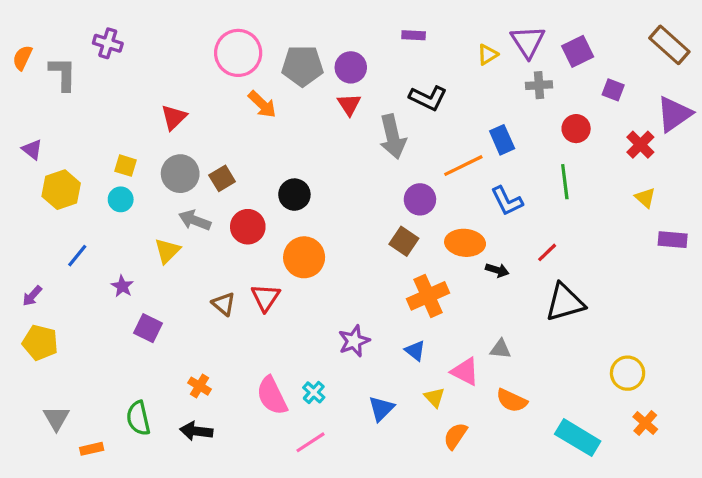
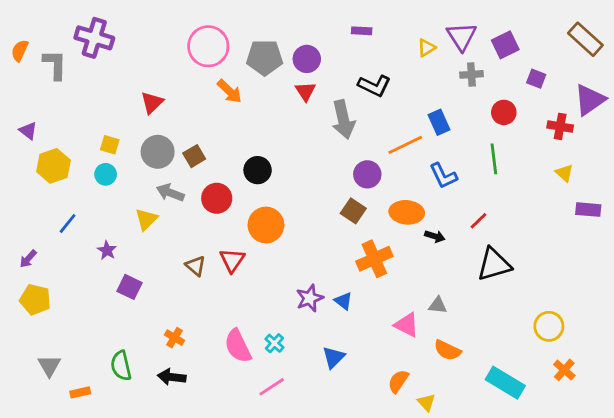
purple cross: (108, 43) -> (94, 38), size x1.5
red cross: (640, 145) -> (560, 126), turned -35
blue triangle: (415, 351) -> (343, 301), moved
yellow triangle: (434, 397) -> (426, 402), moved

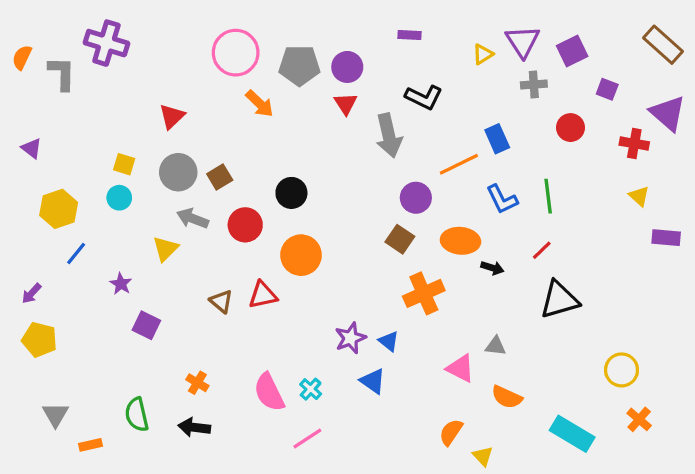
purple triangle: (590, 100) -> (668, 113), turned -44
green line: (494, 159) -> (548, 196), moved
yellow hexagon: (53, 166) -> (59, 209), moved
red triangle: (232, 260) -> (263, 295), turned 44
blue triangle: (334, 357) -> (373, 381), moved, turned -40

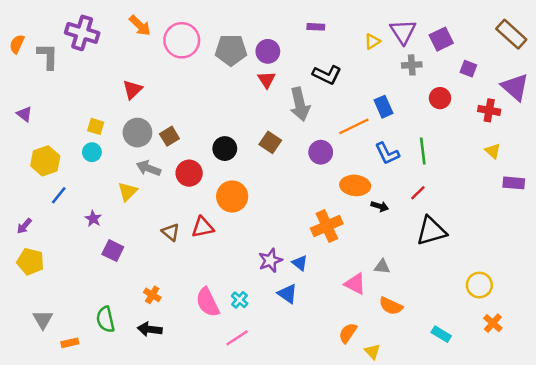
orange arrow: (260, 104) -> (140, 26), moved
brown square: (400, 239) -> (270, 142), moved
cyan rectangle: (572, 434) -> (441, 334), size x0.6

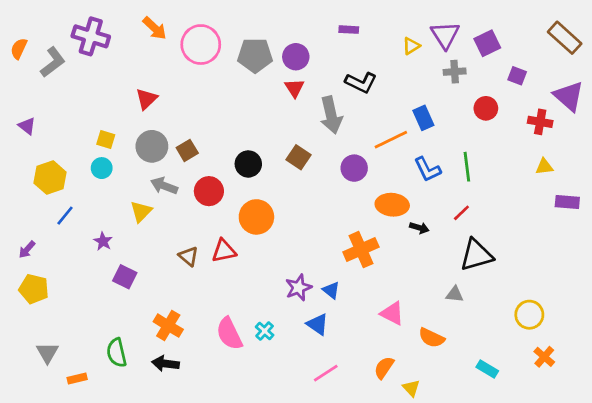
gray L-shape: (48, 56) -> (53, 62), turned 52
yellow triangle: (493, 151) -> (544, 167), turned -49
gray triangle: (382, 267) -> (455, 294), moved
orange cross: (152, 295) -> (168, 326), size x1.5
pink line: (237, 338) -> (326, 373), moved

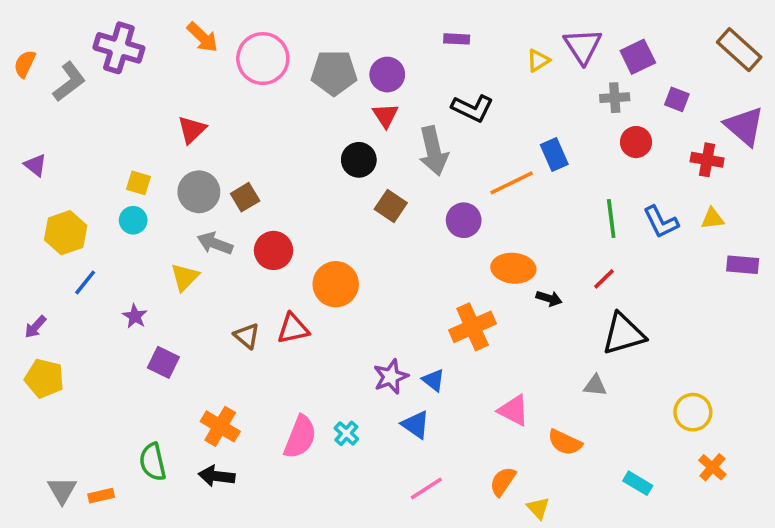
gray cross: (455, 72) -> (615, 98), moved
black circle: (248, 164) -> (359, 160), moved
blue L-shape: (427, 169) -> (661, 222), moved
pink semicircle: (229, 334) -> (300, 437), turned -132
gray triangle: (47, 353) -> (62, 490), moved

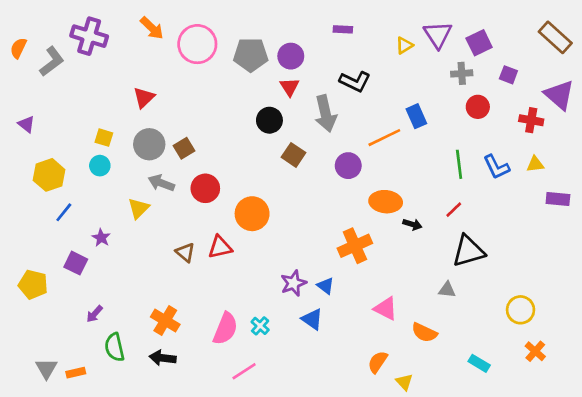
purple arrow: (35, 327) -> (94, 314), moved
purple square: (163, 362) -> (76, 263), moved
pink line: (426, 489) -> (244, 371), moved

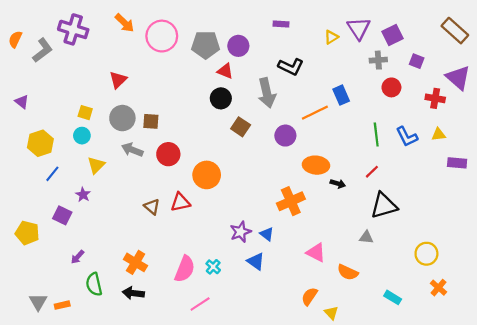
red triangle: (289, 87) -> (225, 71), moved, turned -35
brown square: (184, 148) -> (151, 121), turned 35
yellow triangle: (139, 208) -> (96, 165), moved

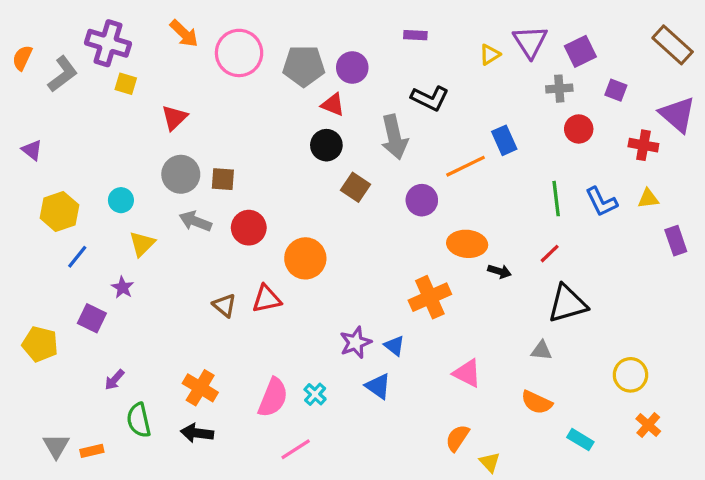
yellow square: (85, 113) -> (126, 84), moved
purple rectangle: (457, 163) -> (676, 241), turned 66
orange semicircle: (348, 272) -> (537, 402), moved

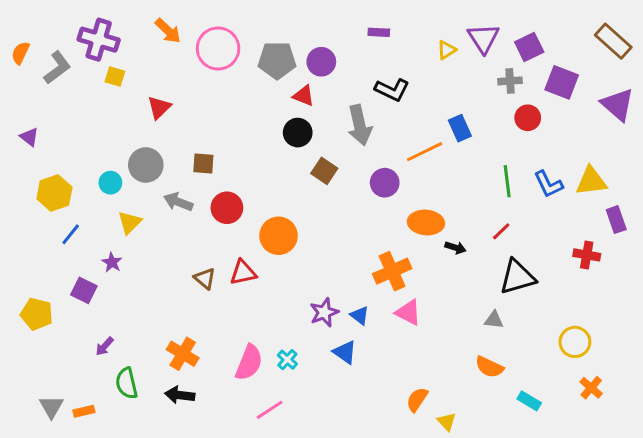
purple square: (616, 90) -> (562, 82), size x1.6
red cross: (643, 145) -> (587, 255), moved
gray circle: (181, 174) -> (146, 165), moved
yellow triangle: (648, 199) -> (591, 181), size x1.6
pink triangle: (467, 373) -> (408, 312), moved

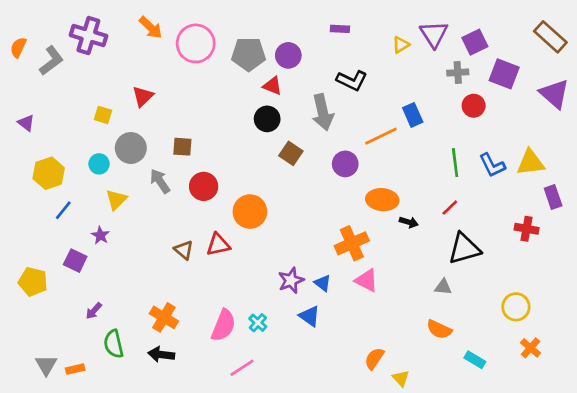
yellow square: (115, 77) -> (103, 115), moved
gray arrow: (178, 202) -> (160, 181), turned 35

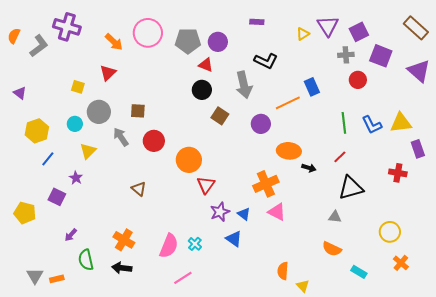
orange arrow: (151, 28) -> (114, 42), moved
red triangle: (218, 245) -> (206, 185), moved, turned -42
orange semicircle: (374, 358) -> (283, 271), turned -30

